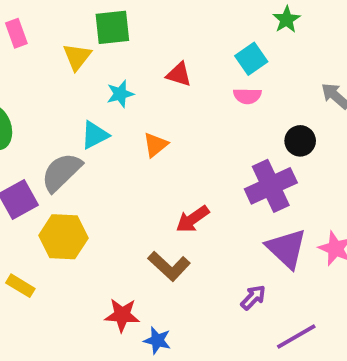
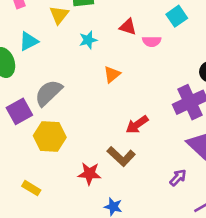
pink semicircle: (247, 96) -> (152, 41), moved
cyan triangle: (95, 135) -> (29, 41), moved
yellow rectangle: (20, 286) -> (31, 188), moved
red star: (122, 315) -> (89, 174), moved

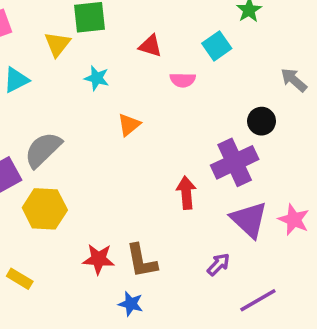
red triangle: (128, 27) -> (150, 46), moved
cyan star: (88, 40) -> (97, 78), turned 30
red arrow: (137, 125) -> (186, 193), moved, turned 120
brown L-shape: (121, 156) -> (142, 261), moved, turned 36

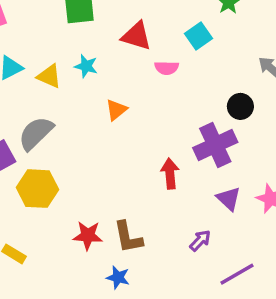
yellow triangle: (57, 44) -> (49, 76), moved, turned -44
red triangle: (150, 46) -> (136, 36), size x1.4
purple triangle: (249, 220) -> (229, 199), size x0.7

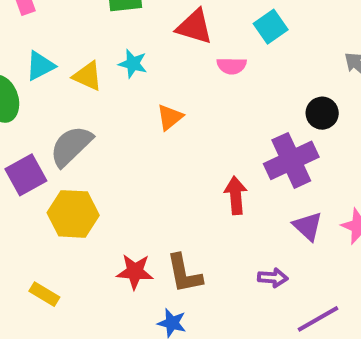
purple arrow: (200, 241) -> (273, 278), turned 50

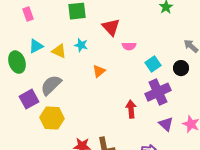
red triangle: (195, 27) -> (111, 27), turned 30
cyan square: (271, 27) -> (153, 64), moved
black circle: (322, 113) -> (181, 68), moved

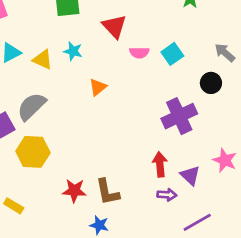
cyan square: (153, 64) -> (172, 54), moved
red arrow: (131, 109) -> (160, 164), moved
purple triangle: (166, 124) -> (190, 175), moved

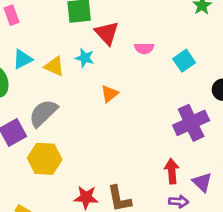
red triangle: (114, 26) -> (107, 33), moved
pink semicircle: (139, 53) -> (144, 48), moved

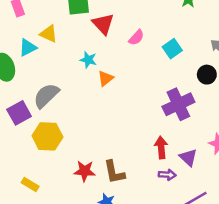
pink semicircle: (144, 48) -> (136, 38), turned -49
cyan star: (85, 58) -> (88, 60), moved
yellow triangle: (54, 66) -> (49, 34), moved

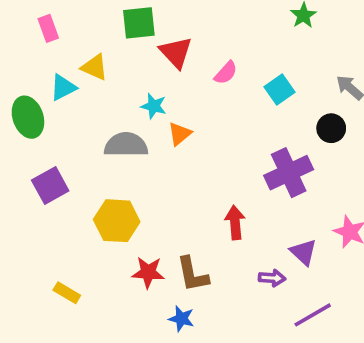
gray semicircle: (46, 96) -> (126, 145), moved, turned 44
yellow hexagon: (47, 136) -> (117, 221), moved
red arrow: (161, 148) -> (235, 223), moved

